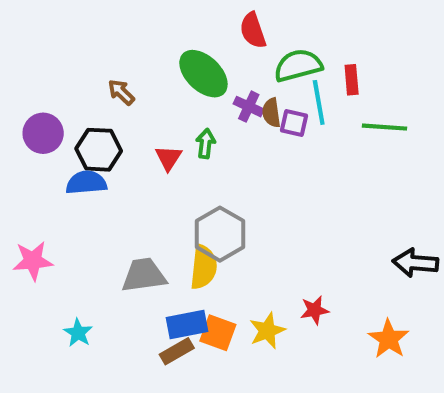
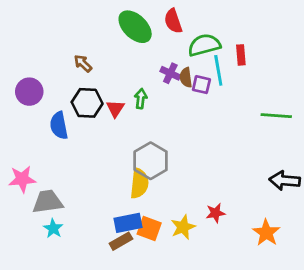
green ellipse: (203, 74) -> (135, 27), moved
green line: (384, 127) -> (276, 116), moved
black hexagon: (99, 150) -> (87, 103), moved
blue semicircle: (86, 183) -> (59, 125), turned -96
gray trapezoid: (144, 275) -> (48, 202), moved

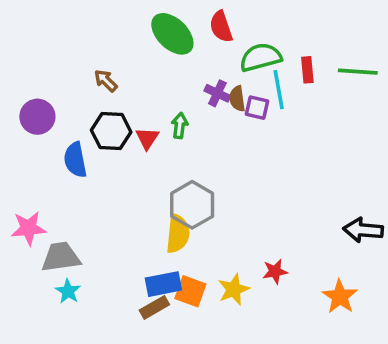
green line: (276, 116) -> (358, 72), moved

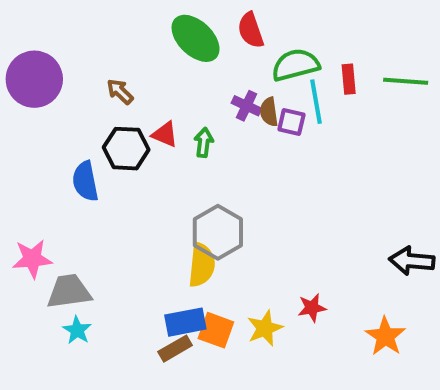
purple circle: (37, 117) -> (34, 79), moved, size x1.4
red triangle: (147, 138) -> (165, 134), moved, turned -40

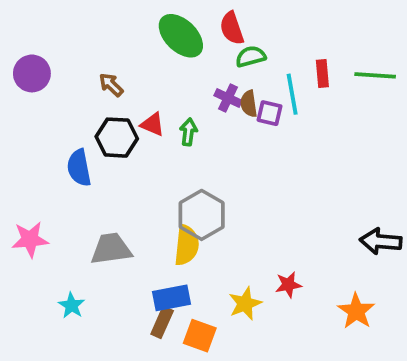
green semicircle: (296, 65) -> (251, 57), moved, size x0.7
purple circle: (34, 79) -> (32, 73), size x0.7
gray trapezoid: (69, 291) -> (111, 249), moved
orange square: (216, 330) -> (200, 336), moved
brown rectangle: (175, 349) -> (162, 322), turned -36

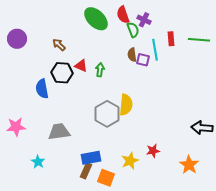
green semicircle: (251, 57) -> (133, 30), turned 84
purple cross: (228, 98) -> (144, 20), moved
yellow semicircle: (187, 245) -> (126, 105), moved

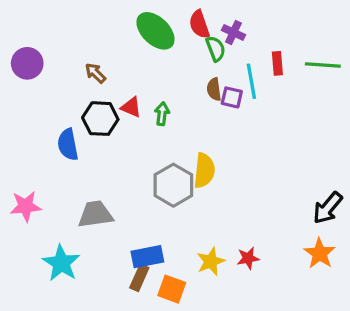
black arrow: (202, 128) -> (328, 208), turned -55
red star: (153, 151) -> (248, 258), moved
cyan star: (38, 162) -> (61, 263), size x1.6
orange star: (189, 165) -> (320, 253), moved

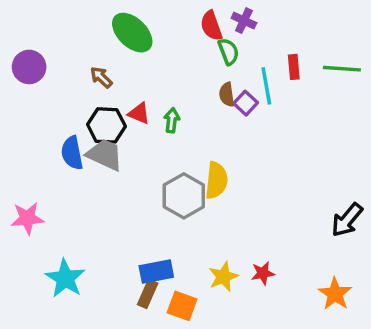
green ellipse: (156, 31) -> (132, 33), moved
purple cross: (233, 32) -> (244, 21), moved
purple square: (232, 97) -> (246, 103), turned 30
gray trapezoid: (95, 214) -> (105, 155), moved, turned 33
orange star: (320, 253) -> (335, 294), moved

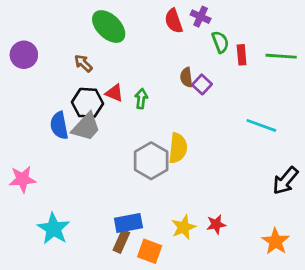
green semicircle: (228, 51) -> (220, 42), moved
cyan line: (266, 86) -> (261, 125), moved, turned -60
gray trapezoid: (105, 155) -> (86, 127), turned 108

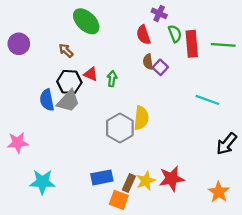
red semicircle: (174, 21) -> (143, 35), moved
red rectangle: (242, 55) -> (192, 44), size x1.6
red star: (216, 224) -> (172, 179), size x1.6
cyan star: (54, 229) -> (42, 182), turned -30
brown rectangle: (121, 241) -> (129, 183), moved

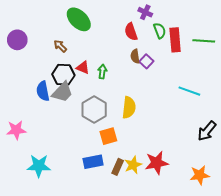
gray hexagon: (120, 128) -> (94, 110), moved
orange star: (219, 192) -> (200, 175), turned 30
orange square: (119, 200) -> (108, 136), moved, turned -36

